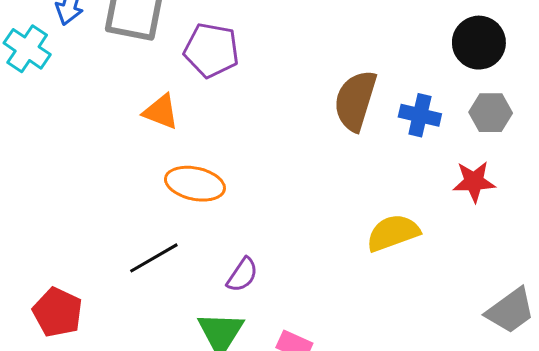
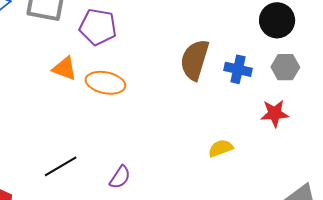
orange ellipse: (195, 184) -> (105, 83), moved
yellow semicircle: (393, 233) -> (221, 148), size x0.7

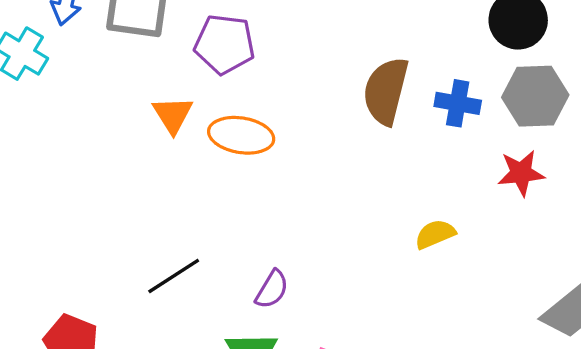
gray hexagon: (285, 67) -> (535, 96), size x1.4
orange triangle: (64, 68) -> (173, 115), turned 40

